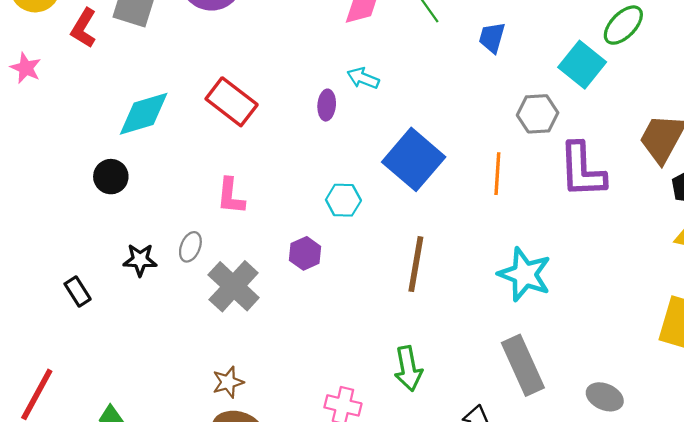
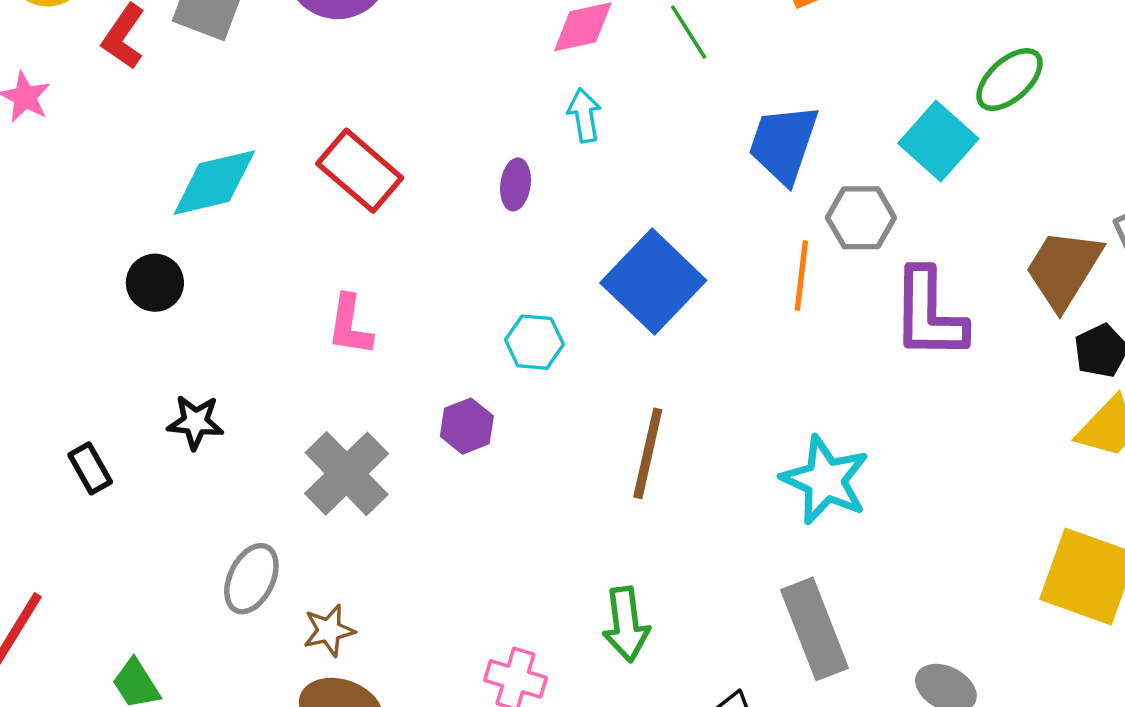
blue trapezoid: (492, 38) -> (783, 144), moved, size x1.6
cyan arrow: (363, 78) -> (584, 115), moved, turned 56
orange line: (497, 174) -> (801, 276), moved
gray ellipse: (190, 247) -> (251, 579), moved, size x1.4

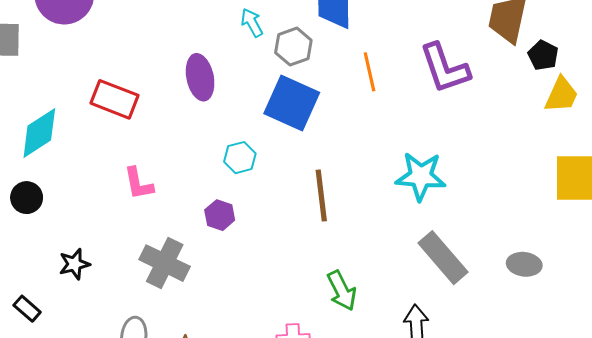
cyan arrow: (584, 115) -> (252, 23), moved
purple ellipse: (515, 184) -> (200, 77), size x1.6
gray hexagon: (861, 218) -> (293, 47), moved

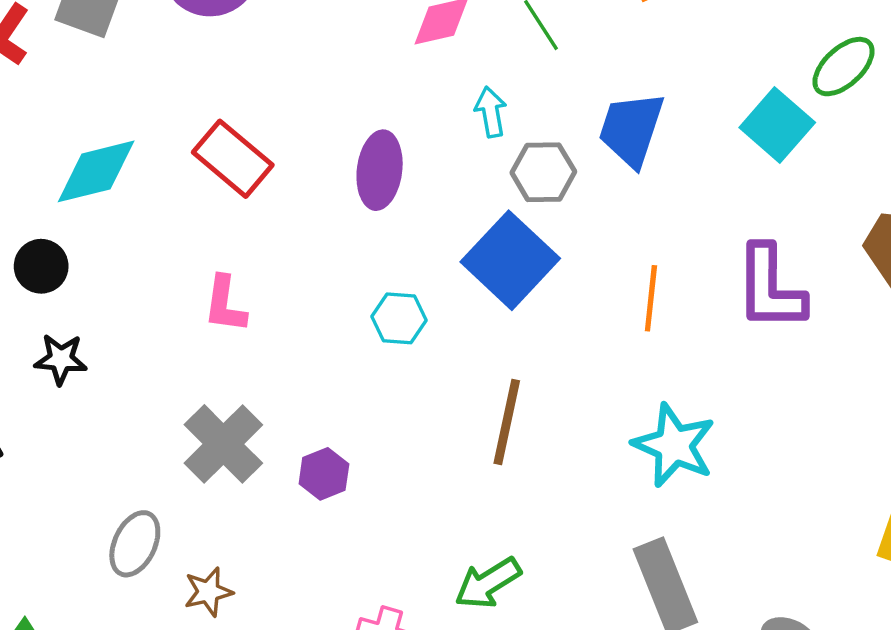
orange line: (369, 72) -> (651, 298), moved
purple hexagon: (220, 215) -> (324, 474), moved
black star: (74, 264) -> (61, 359), moved
green arrow: (342, 291) -> (488, 583), turned 66

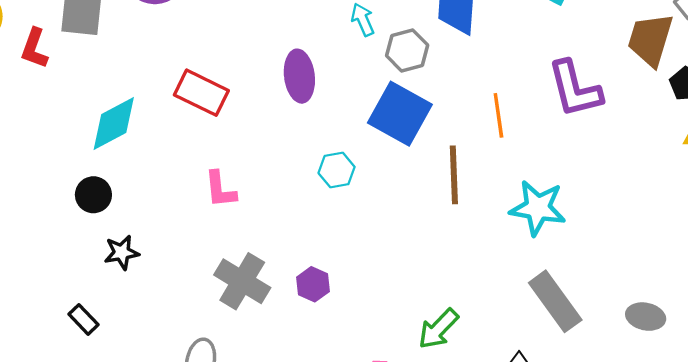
brown line: (507, 422) -> (454, 175), moved

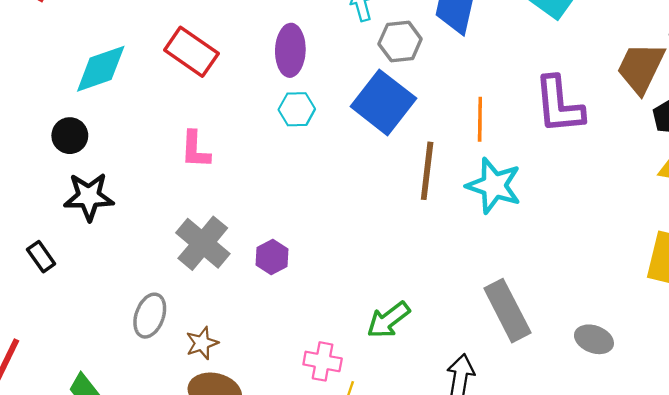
cyan hexagon: (337, 170) -> (297, 109), moved
cyan star: (538, 208) -> (494, 186), moved
black star: (122, 252) -> (89, 197), size x1.4

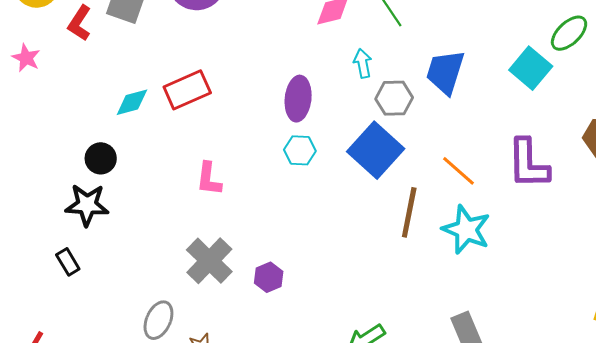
red rectangle: (191, 52) -> (187, 90), moved, turned -63
cyan diamond: (101, 69) -> (132, 102), size x0.7
orange line: (480, 119) -> (458, 171), turned -54
black star: (89, 197) -> (87, 205), moved

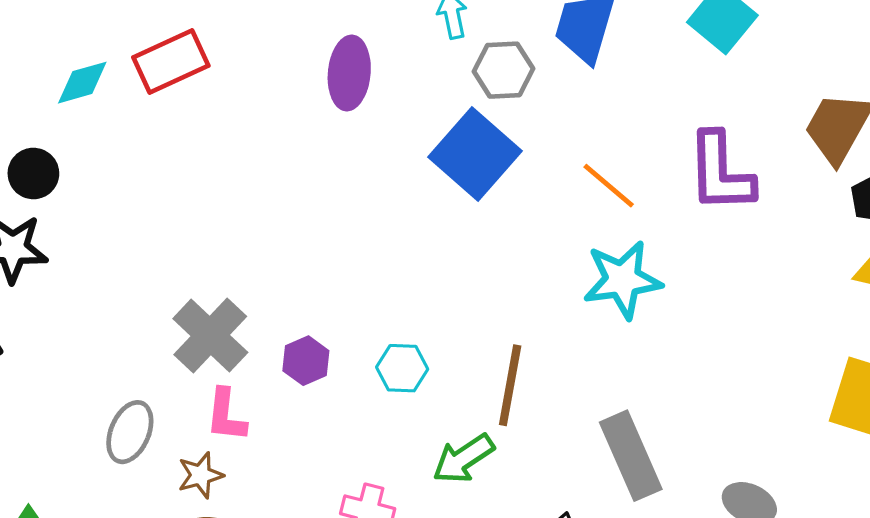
cyan hexagon: (300, 150) -> (402, 368), moved
pink L-shape: (209, 179) -> (226, 415), moved
brown line: (409, 212) -> (510, 385), moved
cyan star: (466, 230) -> (622, 280), turned -30

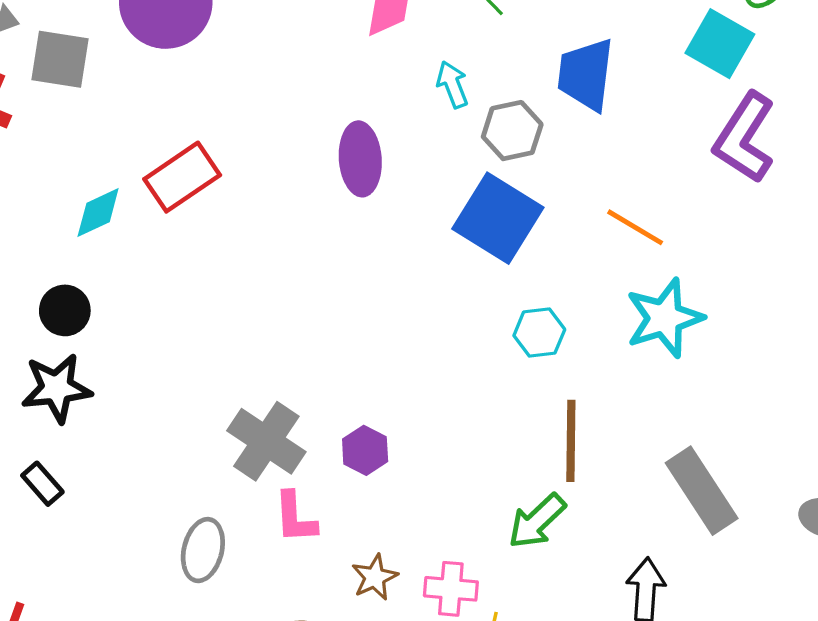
purple L-shape: (720, 172) -> (744, 138), moved, turned 44
cyan hexagon: (402, 368) -> (539, 332), moved
brown star: (201, 475) -> (375, 577), moved

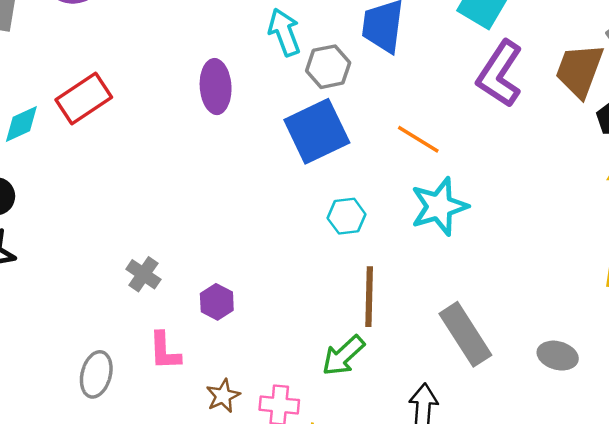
cyan arrow: (452, 85) -> (284, 32), size x1.4
blue square: (498, 218) -> (317, 131), turned 32
gray cross: (266, 441) -> (143, 274), moved, size x0.6

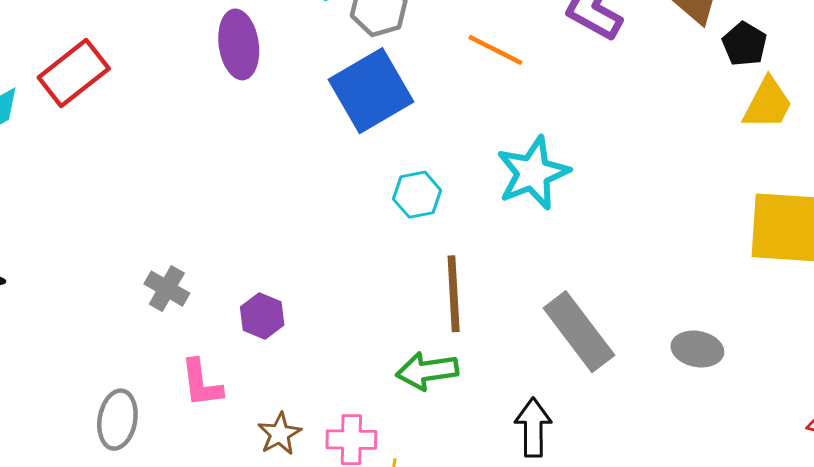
orange line: (418, 139) -> (495, 50), moved
green arrow: (343, 356) -> (427, 371), turned 39

